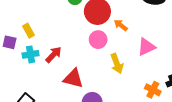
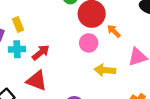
yellow arrow: (117, 64) -> (105, 70), turned 108
red triangle: (73, 78) -> (37, 81), moved

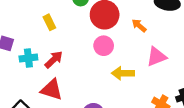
yellow rectangle: (18, 25) -> (49, 22), moved
orange arrow: (114, 31) -> (139, 26), moved

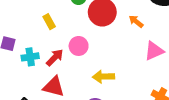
pink circle: (104, 46) -> (79, 46), moved
yellow arrow: (123, 73) -> (103, 77), moved

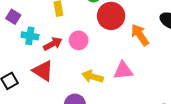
orange arrow: (136, 21) -> (140, 35), size x1.5
pink triangle: (154, 51) -> (123, 71), moved

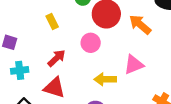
cyan cross: (30, 36) -> (20, 70), moved
pink circle: (79, 40) -> (91, 43), moved

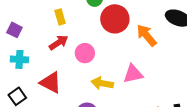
pink circle: (91, 43) -> (85, 53), moved
red arrow: (56, 58) -> (59, 43), moved

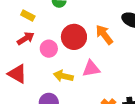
yellow rectangle: (60, 17) -> (28, 16), turned -48
red circle: (115, 19) -> (74, 37), moved

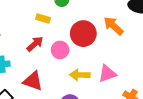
yellow rectangle: (28, 16) -> (43, 19), moved
pink triangle: (91, 69) -> (107, 74), moved

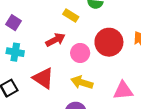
yellow arrow: (80, 75) -> (82, 82), moved

